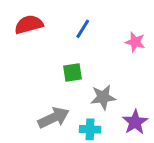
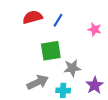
red semicircle: (29, 24) -> (33, 17), moved
green square: (73, 73) -> (51, 51), size x1.5

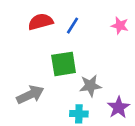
pink star: (95, 29) -> (120, 26), moved
gray arrow: (38, 82) -> (30, 95), moved

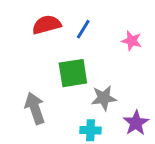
pink star: (120, 26) -> (132, 41), moved
gray arrow: (30, 95) -> (35, 108), turned -84

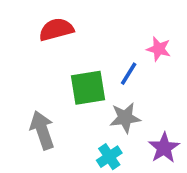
blue line: (83, 29) -> (129, 74), moved
cyan cross: (91, 130) -> (109, 157), turned -36

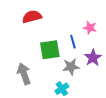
blue line: (129, 74) -> (73, 42), turned -48
purple star: (164, 148) -> (93, 58), moved

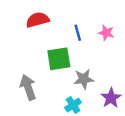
blue line: (73, 42) -> (78, 33), moved
purple star: (93, 58) -> (111, 98), moved

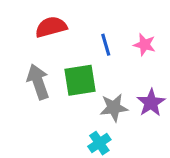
gray arrow: (28, 87) -> (38, 82), moved
purple star: (111, 98) -> (151, 103), moved

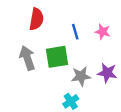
red semicircle: (51, 27) -> (36, 19), turned 115
purple star: (151, 103) -> (107, 73), turned -30

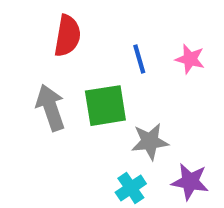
purple star: (107, 73) -> (190, 182), moved

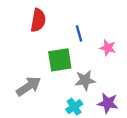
pink star: (190, 59) -> (108, 48), moved
gray arrow: (51, 108) -> (29, 86), moved, turned 75

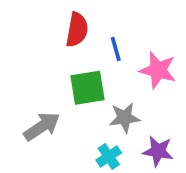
red semicircle: (38, 20) -> (77, 30), moved
pink star: (108, 48) -> (158, 70), size x1.5

